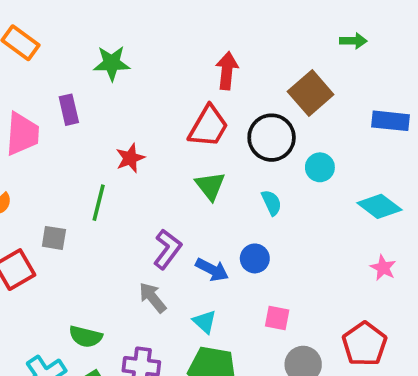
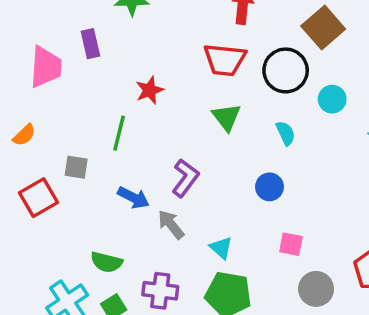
red trapezoid: (208, 126) -> (225, 60), turned 66
blue arrow: (212, 270) -> (133, 198), moved

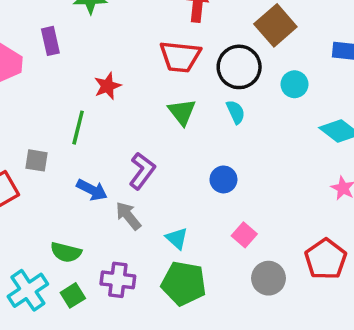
cyan circle: (332, 99) -> (294, 84), moved
cyan semicircle: (286, 133) -> (236, 112), moved
pink square: (291, 244) -> (244, 235), turned 30

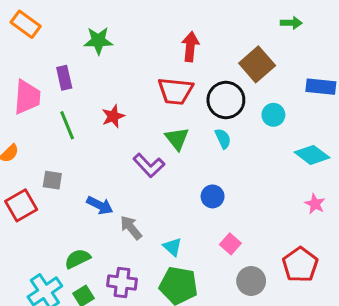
green line: (78, 128) -> (67, 125), moved, turned -36
purple L-shape: (142, 171) -> (149, 165), moved, turned 100
green semicircle: (66, 252) -> (78, 259), turned 140

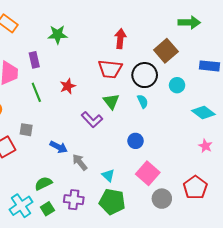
green arrow: (291, 23) -> (189, 22), size x1.5
pink square: (230, 244) -> (148, 173), size x1.6

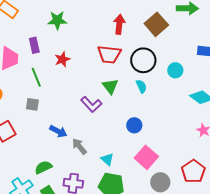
brown square: (166, 51) -> (156, 24), moved
red star: (68, 86) -> (62, 59), moved
gray square: (26, 130) -> (32, 104), moved

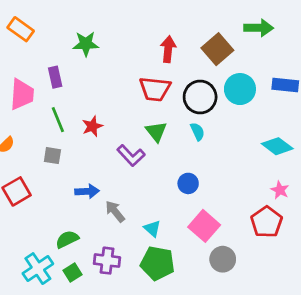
red star: (62, 59) -> (92, 126), moved
cyan circle: (175, 70) -> (240, 89), moved, size x1.5
blue arrow: (58, 131) -> (87, 191), turned -30
red pentagon: (193, 171) -> (267, 222), moved

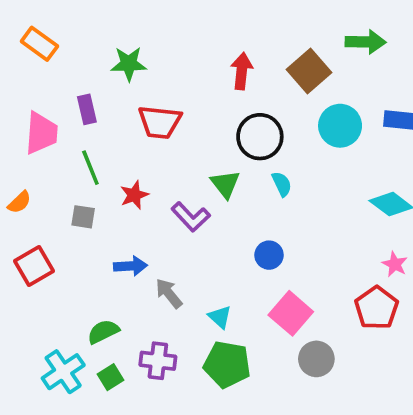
red trapezoid: (155, 89) -> (160, 122), moved
black circle: (200, 97) -> (260, 137), moved
red star: (92, 126) -> (134, 195), moved

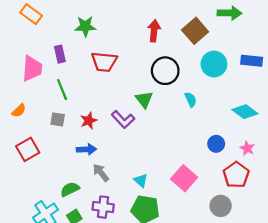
cyan semicircle: (282, 184) -> (191, 99), moved
red star: (134, 195) -> (89, 121), moved
blue circle: (269, 255) -> (216, 144), moved
gray arrow: (169, 293) -> (101, 173), moved
gray circle: (316, 359) -> (221, 206), moved

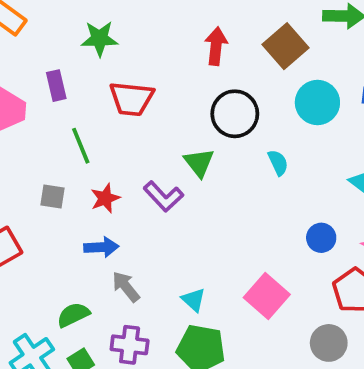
green line: (62, 90) -> (81, 146), moved

